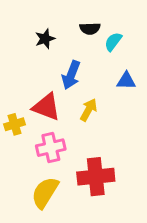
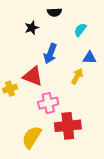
black semicircle: (90, 29) -> (54, 12), moved
yellow arrow: (89, 110) -> (77, 76), moved
pink cross: (51, 148) -> (48, 103), moved

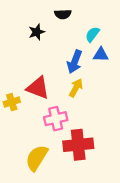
blue arrow: (50, 54) -> (75, 62), moved
blue triangle: (90, 58) -> (101, 55), moved
yellow arrow: (77, 76) -> (76, 88), moved

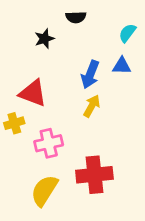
cyan semicircle: (92, 34) -> (127, 33), moved
red triangle: (38, 88) -> (33, 93), moved
pink cross: (56, 119) -> (49, 143), moved

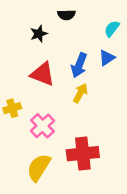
blue triangle: (122, 66) -> (107, 58), turned -36
red triangle: (33, 93) -> (42, 74), moved
pink cross: (49, 143) -> (42, 126), turned -30

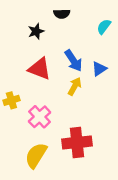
blue triangle: (107, 58) -> (99, 69), moved
blue arrow: (79, 65) -> (73, 61), turned -55

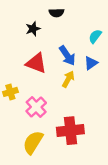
cyan semicircle: (104, 27) -> (95, 36), moved

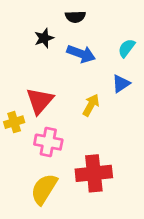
blue arrow: (67, 56) -> (81, 54), moved, turned -36
red triangle: (36, 63) -> (40, 101), moved, turned 50
pink cross: (36, 107) -> (48, 142), turned -36

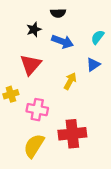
red triangle: (40, 101) -> (31, 65), moved

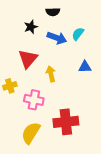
cyan semicircle: (98, 37) -> (78, 34), moved
blue triangle: (93, 65) -> (85, 67), moved, turned 32
yellow arrow: (70, 81) -> (51, 74), moved, turned -42

